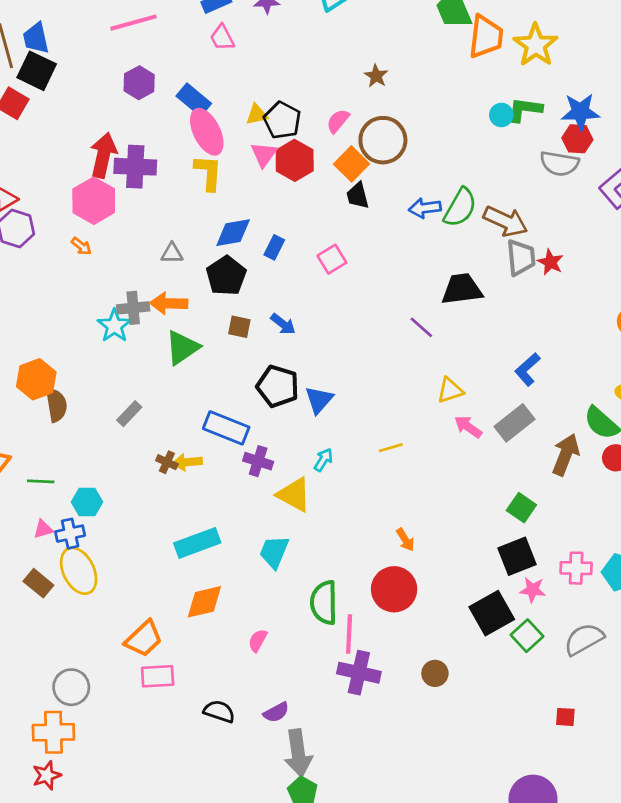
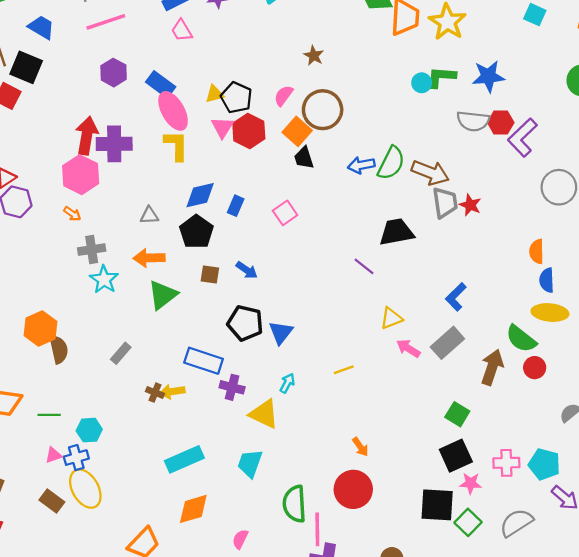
blue trapezoid: (36, 38) -> (41, 27), moved, turned 136
red hexagon: (577, 139) -> (501, 122), moved
gray cross: (133, 308) -> (92, 250), moved
black square: (492, 613) -> (437, 505), turned 36

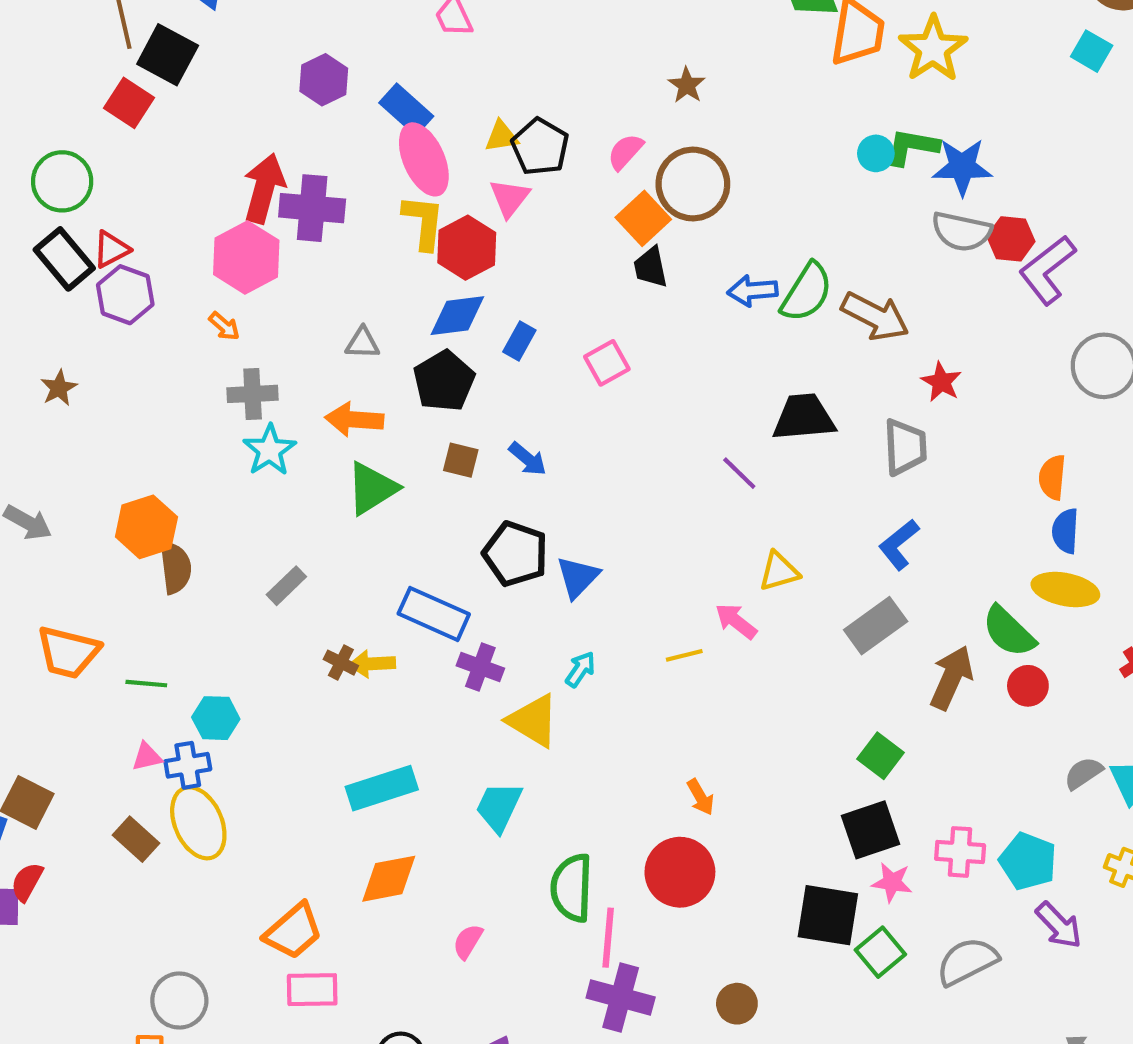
blue star: (488, 76) -> (962, 167), moved
red hexagon: (249, 131) -> (467, 248), moved
gray trapezoid: (445, 203) -> (905, 447), moved
pink arrow: (408, 348) -> (736, 621), moved

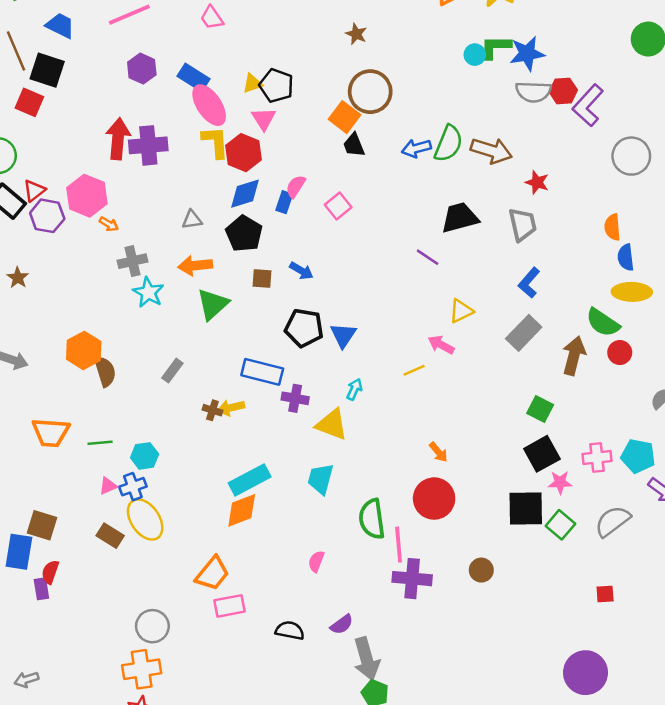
pink semicircle: (625, 152) -> (296, 186), moved
pink hexagon: (246, 257) -> (87, 196), moved
orange diamond: (389, 879) -> (242, 510), moved

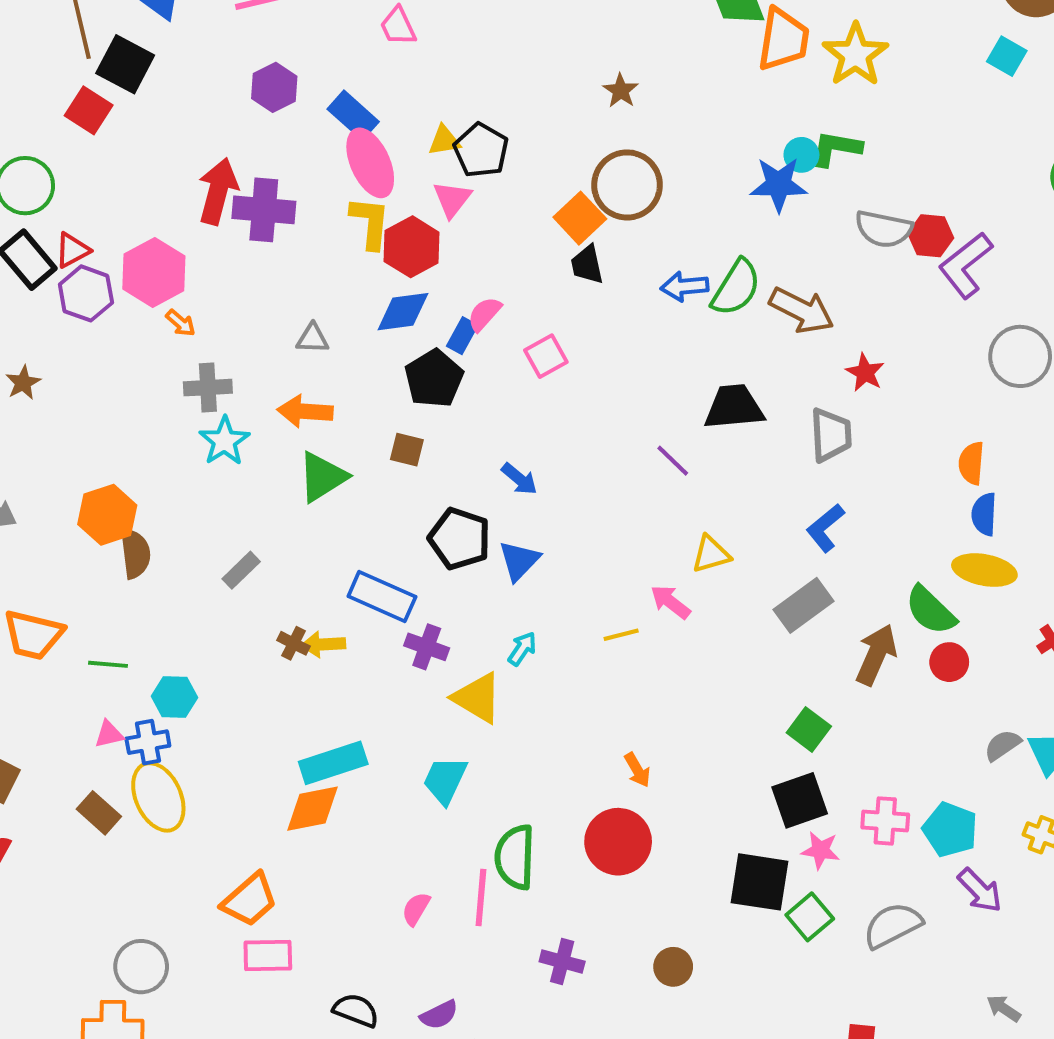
blue star: (527, 54) -> (779, 184), moved
black pentagon: (244, 234) -> (434, 379), moved
blue arrow: (301, 271) -> (519, 479), moved
pink line: (399, 545) -> (481, 897), moved
purple cross: (412, 579) -> (562, 962), size x0.7

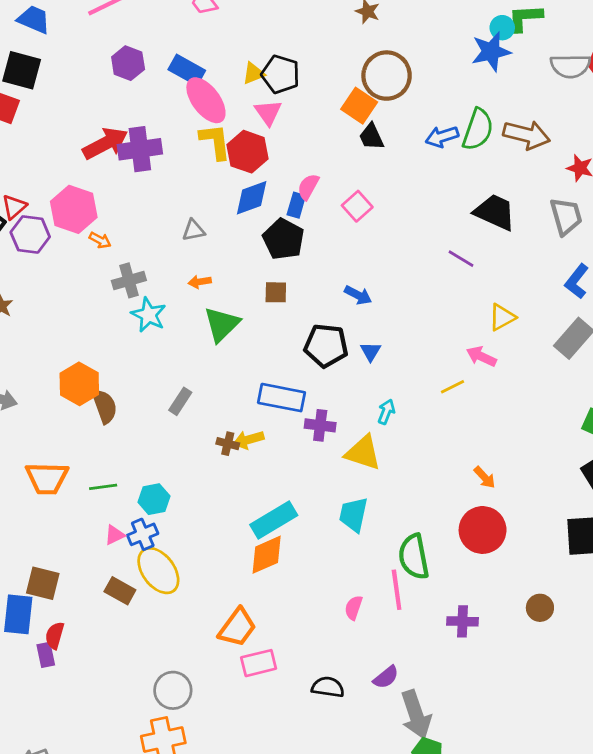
red arrow: (218, 191) -> (105, 143), turned 60
black trapezoid: (734, 407) -> (495, 212), turned 42
orange arrow: (305, 411) -> (200, 282), size x0.6
blue triangle: (519, 561) -> (371, 351), size x0.7

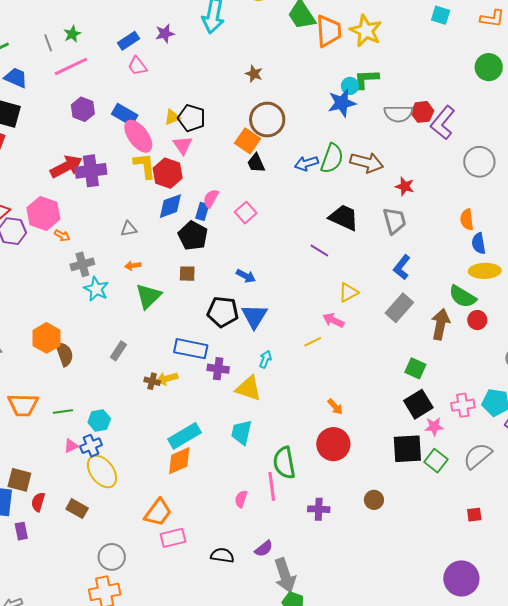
blue triangle: (371, 351) -> (254, 316), size x1.8
brown rectangle: (120, 591) -> (77, 509), moved
red semicircle: (55, 635) -> (38, 502), moved

